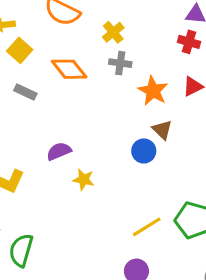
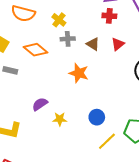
orange star: (153, 91) -> (79, 73), moved
brown triangle: (162, 130) -> (93, 44), moved
blue circle: (144, 151) -> (97, 117), moved

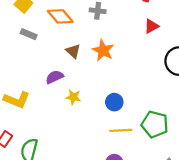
brown triangle: (93, 44) -> (73, 51), moved
yellow line: (107, 141) -> (121, 130), turned 30

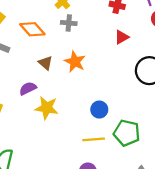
yellow star: (73, 97) -> (47, 108), size x1.5
blue circle: (114, 102) -> (99, 110), moved

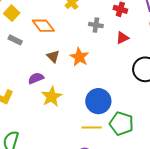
gray cross: (69, 23) -> (96, 25), moved
yellow star: (47, 108) -> (52, 97), turned 30
blue circle: (99, 110) -> (98, 101), size x1.6

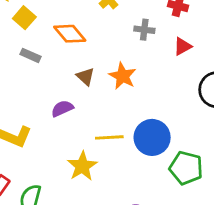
yellow star: (52, 97) -> (82, 166), moved
yellow line: (92, 127) -> (109, 137), moved

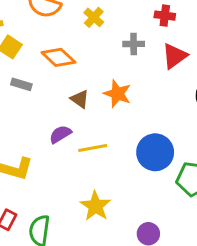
red triangle: (183, 46) -> (175, 56), size x1.4
yellow line: (109, 137) -> (93, 148), moved
yellow star: (82, 166) -> (95, 206), moved

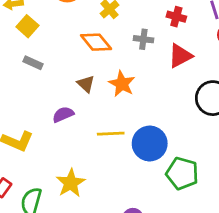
orange diamond: (58, 57) -> (96, 42), moved
yellow line: (93, 148) -> (111, 134), moved
yellow star: (95, 206) -> (71, 183), moved

